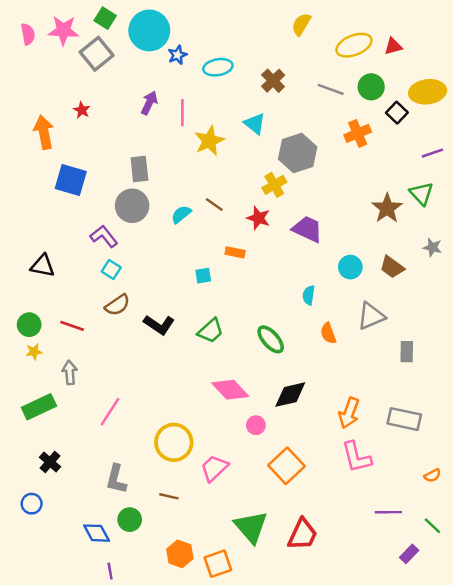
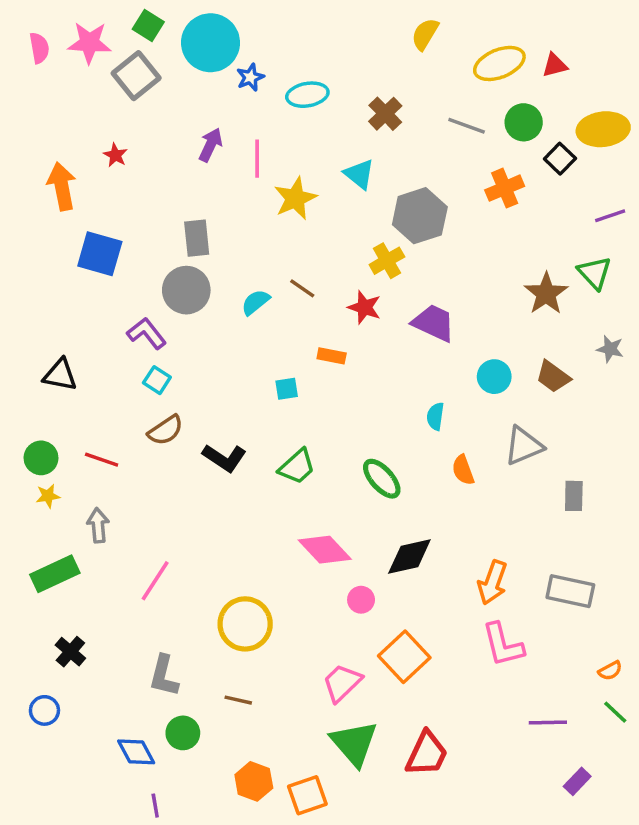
pink trapezoid: (214, 468) -> (342, 683), moved
green line: (432, 526) -> (615, 712), moved

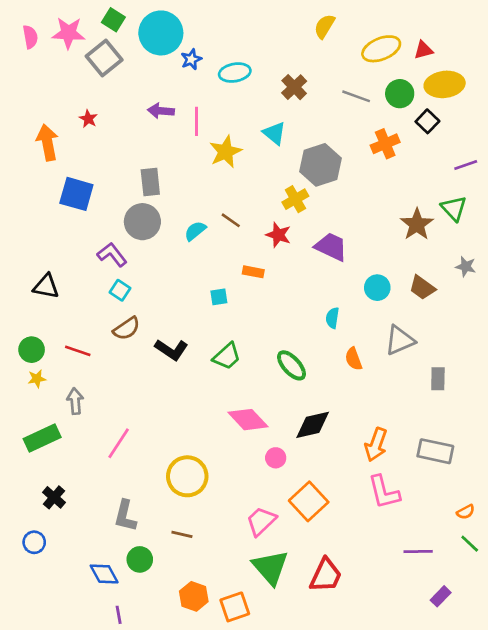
yellow ellipse: (603, 129) -> (445, 84), moved
purple arrow: (211, 145) -> (161, 111), turned -110

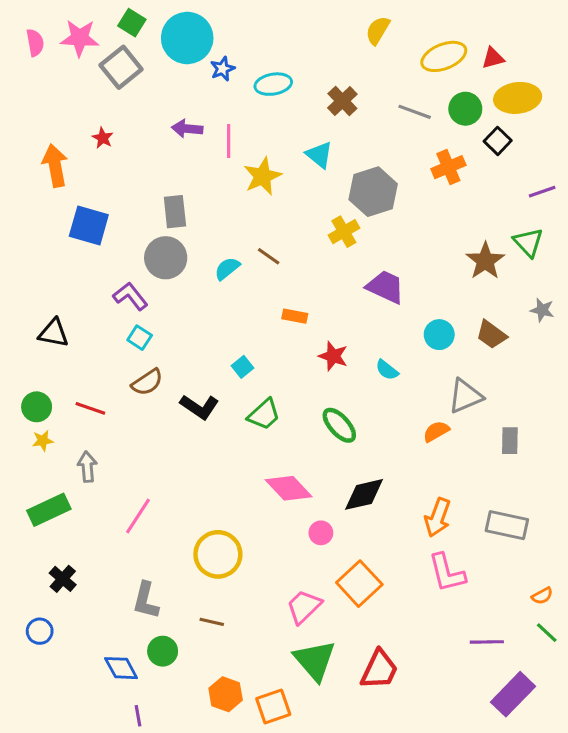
red star: (278, 235) -> (333, 356), moved
cyan square: (219, 297) -> (243, 367), moved, turned -30
cyan semicircle: (332, 318) -> (387, 370), turned -60
orange semicircle: (354, 359) -> (436, 431), moved, turned 80
purple rectangle: (441, 596) -> (513, 694), size x1.8

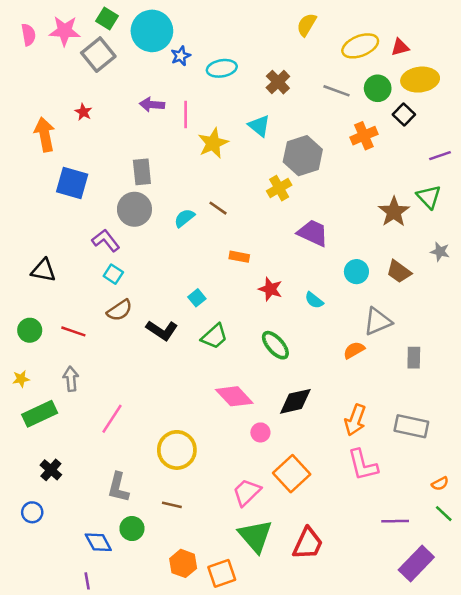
yellow star: (43, 441) -> (21, 379), moved
purple line: (138, 716) -> (87, 581), moved

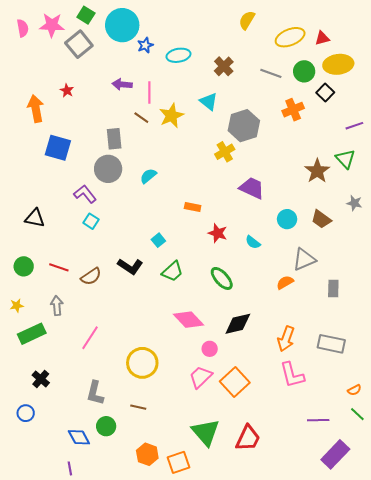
brown line: (218, 208) -> (141, 118), moved
brown semicircle: (120, 310) -> (91, 276), moved
pink trapezoid: (247, 492) -> (201, 377), moved

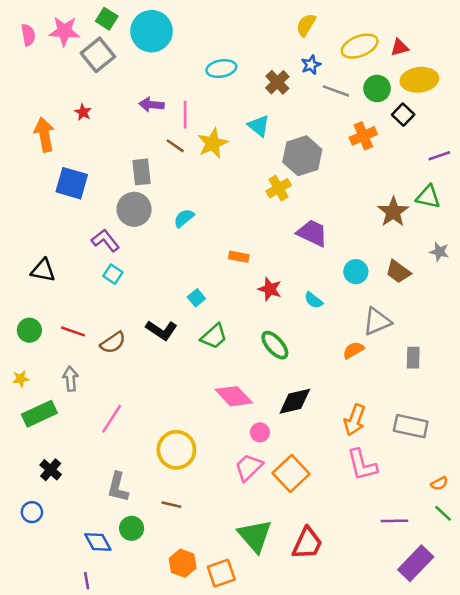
blue star: (145, 45) -> (311, 65), moved
green triangle: (345, 159) -> (428, 197), turned -35

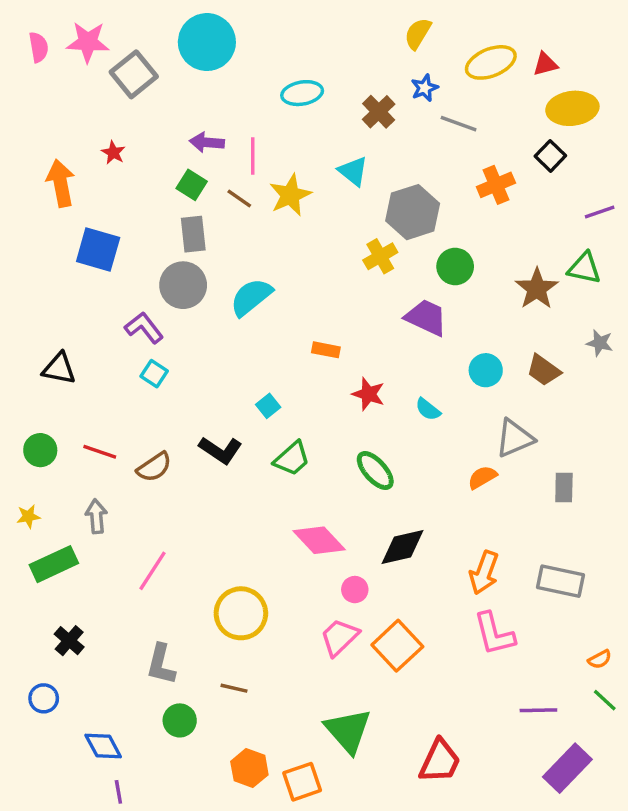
green square: (107, 19) -> (192, 185), moved
green circle: (377, 88) -> (455, 266), moved
cyan semicircle: (184, 218) -> (251, 297), size x1.5
blue diamond: (98, 542) -> (103, 746), moved
red trapezoid: (307, 543) -> (440, 761), moved

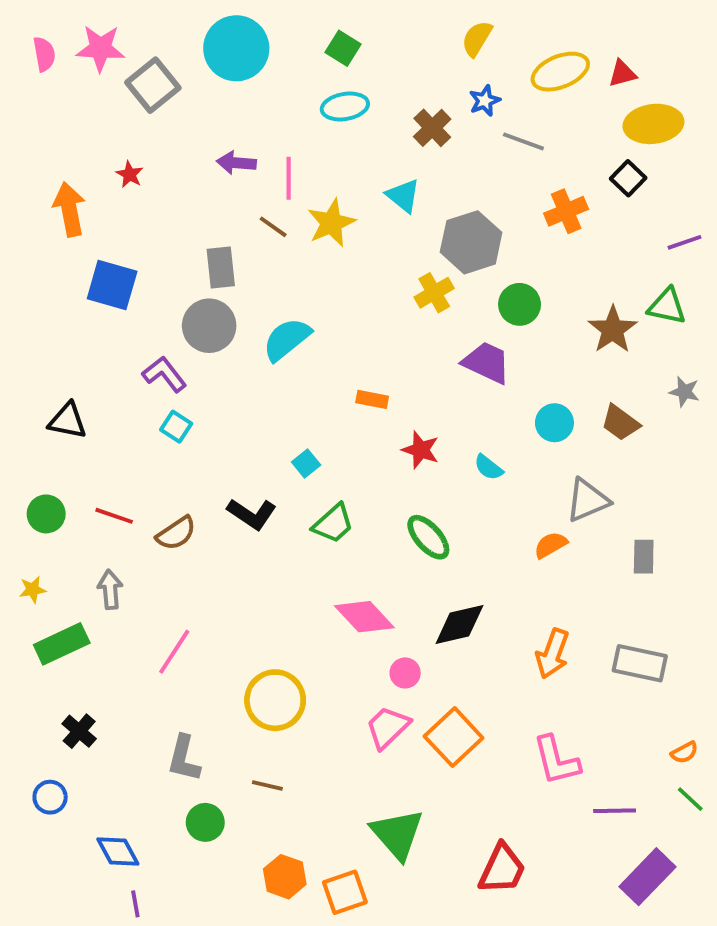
green square: (192, 185) -> (343, 48), moved
pink L-shape: (494, 634) -> (556, 760), moved

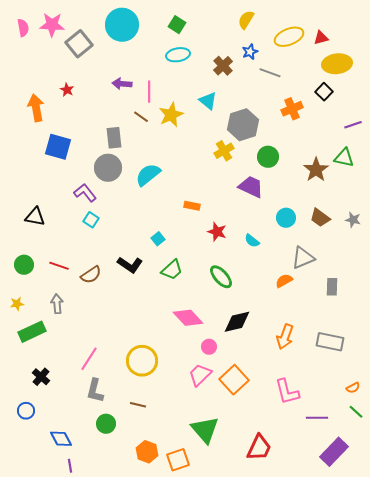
gray star: (684, 392) -> (353, 220), moved
pink line: (174, 652) -> (89, 359), moved

